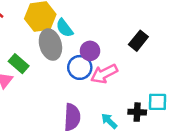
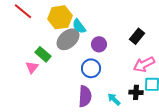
gray ellipse: (50, 45) -> (68, 39), turned 65
blue circle: (80, 67) -> (91, 68), moved
pink arrow: (104, 74) -> (144, 64), moved

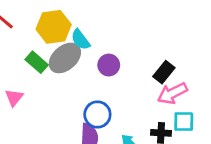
black rectangle: (137, 36) -> (164, 72), moved
green rectangle: (43, 54) -> (37, 62), moved
blue circle: (91, 68) -> (97, 115), moved

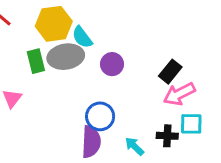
gray ellipse: (65, 58) -> (66, 57), turned 32
green rectangle: (37, 62) -> (36, 61), turned 35

